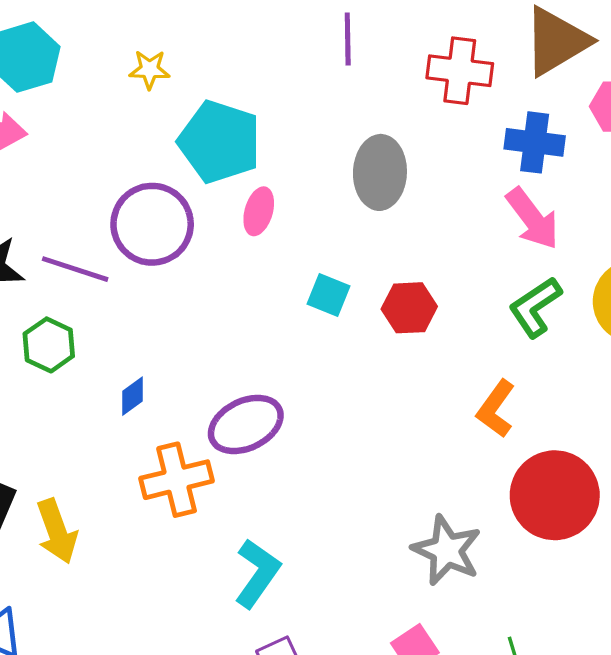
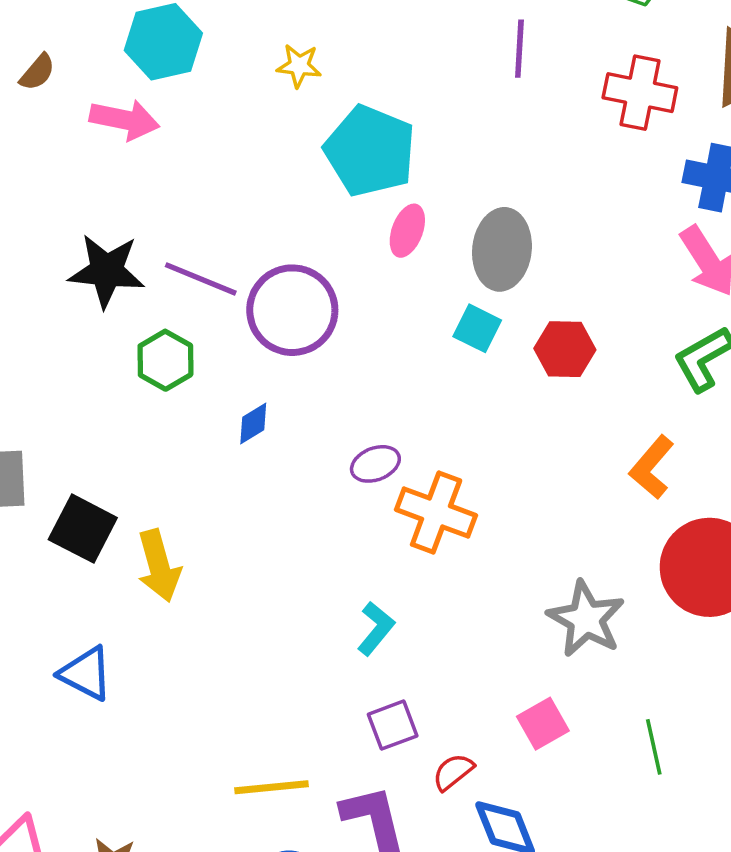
gray ellipse: (380, 172) -> (502, 249), moved
purple circle: (152, 224) -> (292, 310), moved
purple ellipse: (246, 424) -> (375, 464), size x0.6
orange cross: (177, 480) -> (436, 512), moved, turned 30
cyan L-shape: (257, 573) -> (376, 628), size x0.7

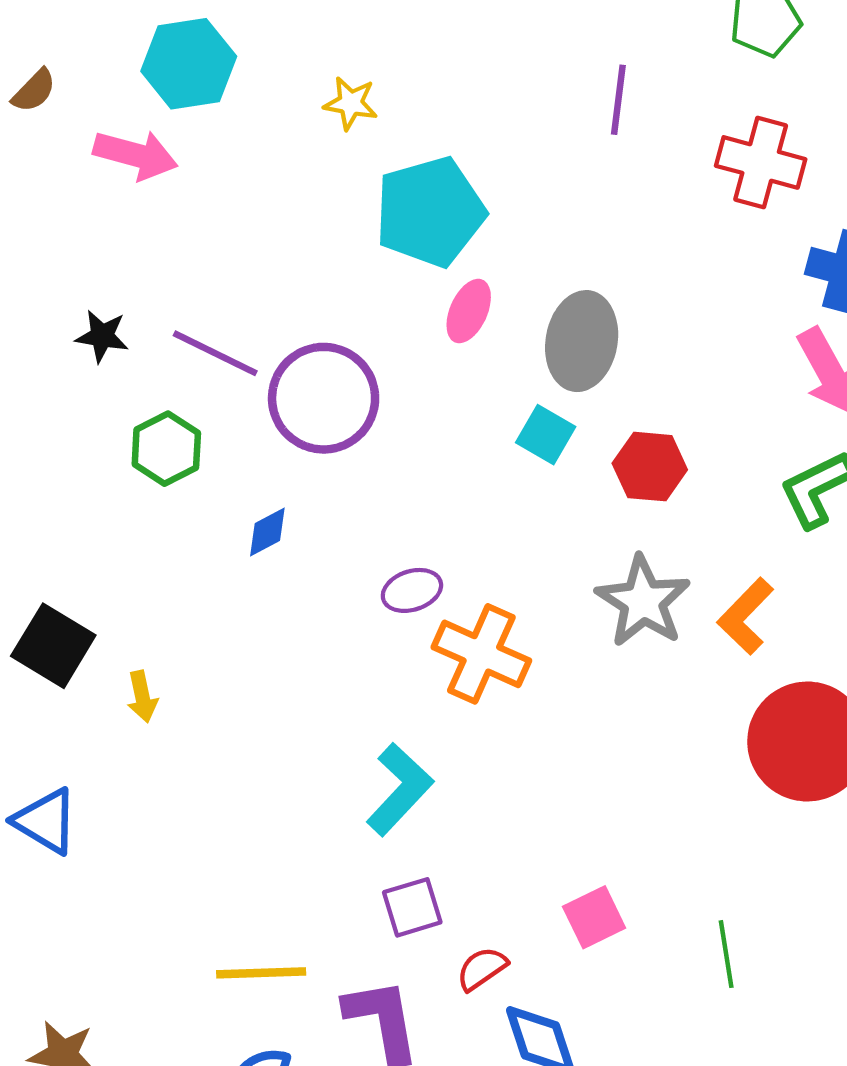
cyan pentagon: (370, 151) -> (430, 212), turned 30
black star: (107, 271) -> (102, 336), size x0.6
yellow arrow: (159, 566) -> (142, 697), size x0.6
gray star: (586, 619) -> (643, 601), moved
cyan L-shape: (376, 628) -> (400, 789), size x1.4

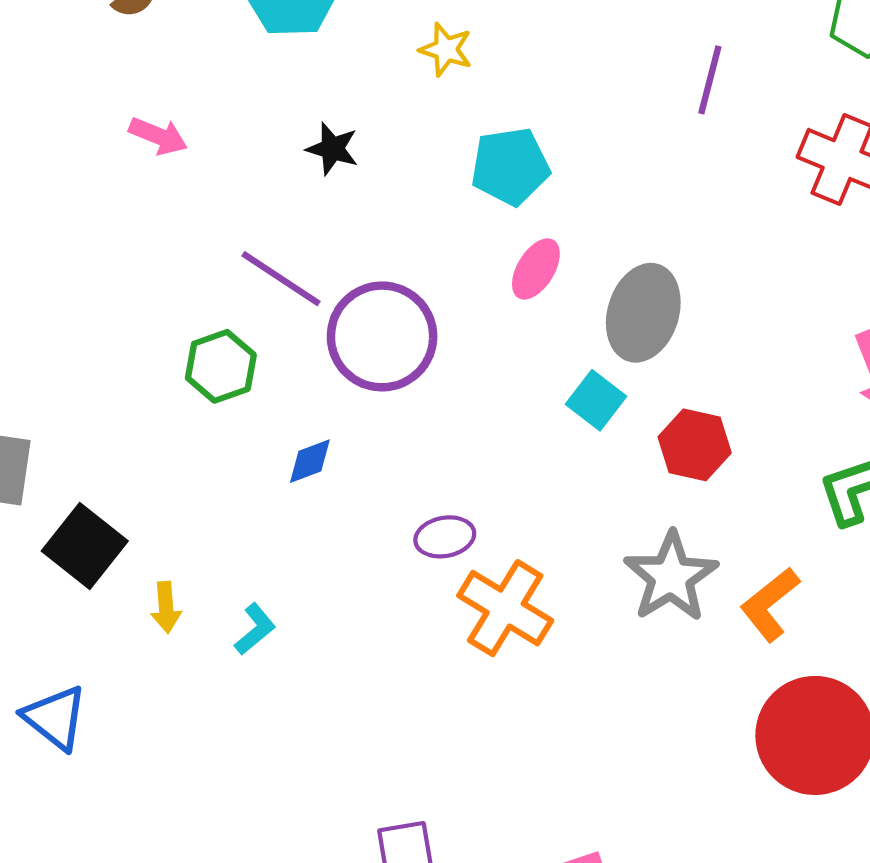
pink arrow: (136, 155) -> (158, 136), moved, size x0.7
cyan pentagon: (430, 212) -> (510, 166), size x0.7
black star: (102, 336) -> (332, 149), moved
cyan L-shape: (400, 789) -> (255, 629), moved, size x0.6

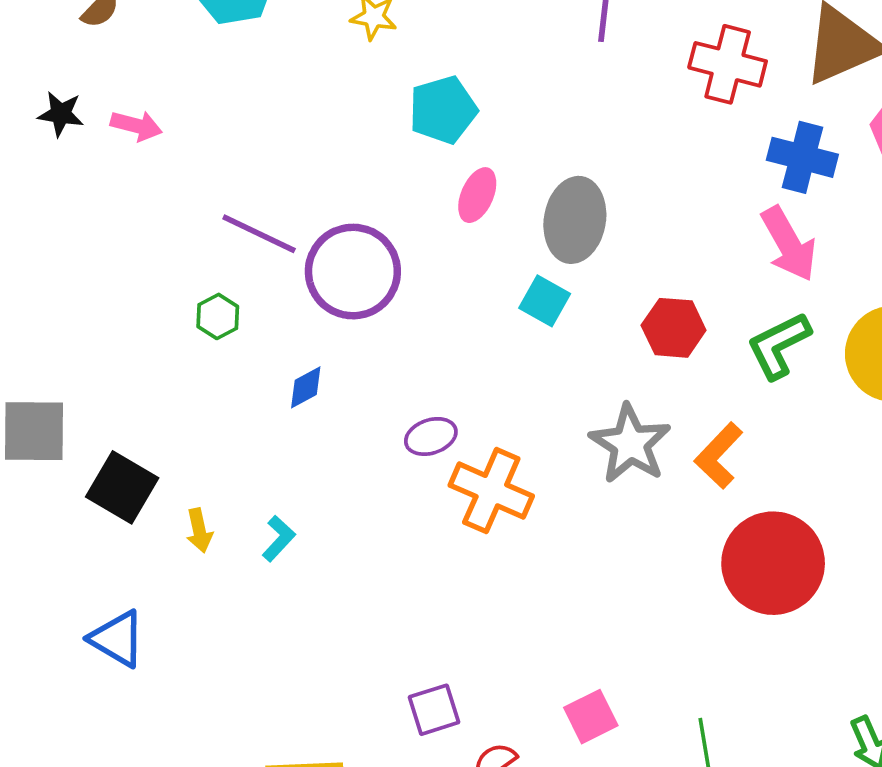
black star: (332, 149) -> (61, 114), moved
green hexagon: (221, 366) -> (218, 316), size x0.7
red hexagon: (695, 445) -> (674, 328), moved

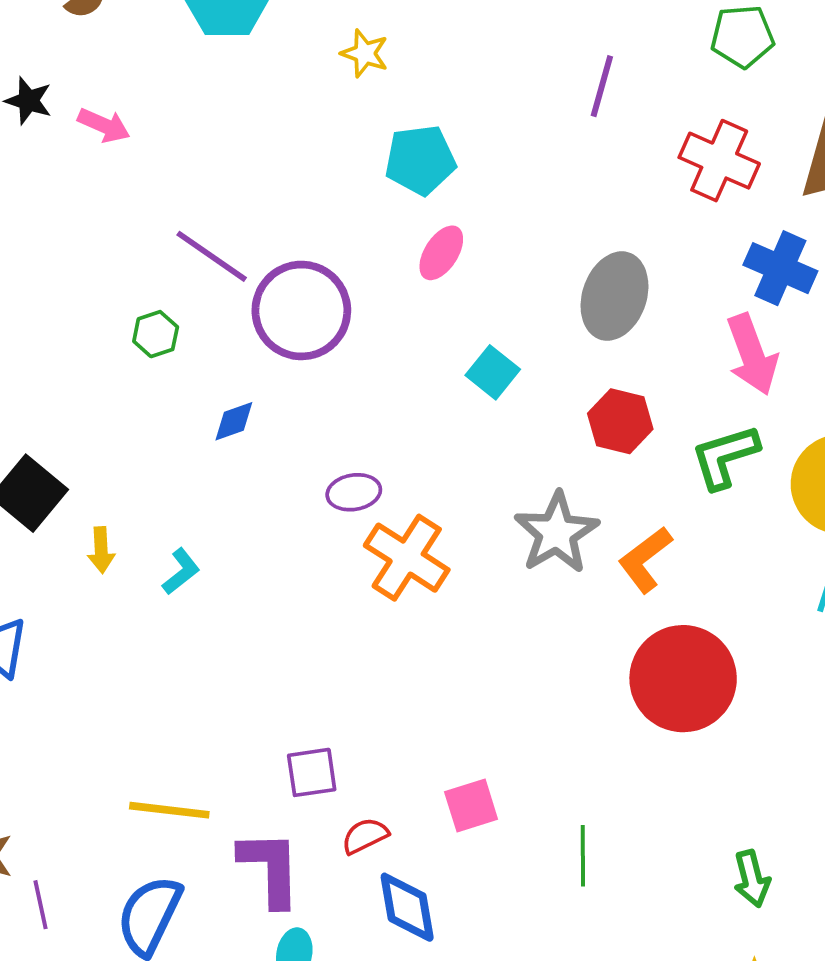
gray ellipse: (575, 220) -> (614, 296), moved

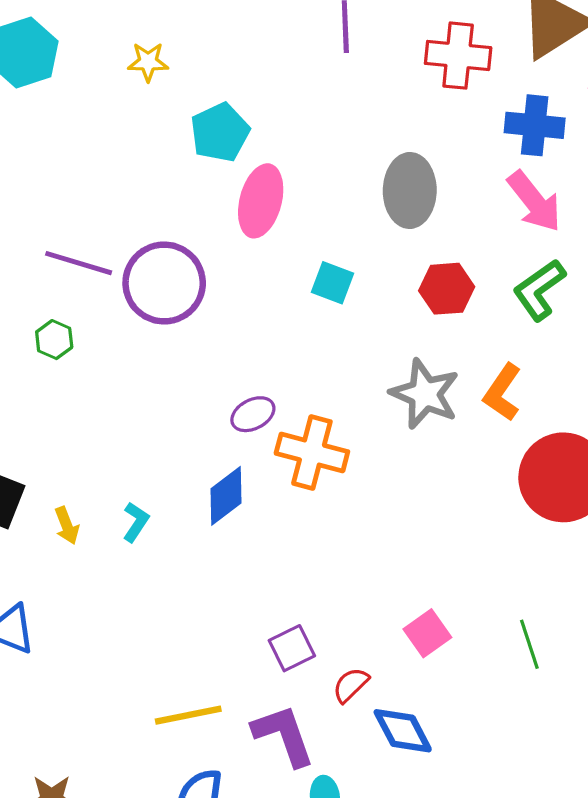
pink ellipse: (441, 253) -> (261, 201), size x1.5
blue diamond: (234, 421) -> (226, 496), moved, size x1.5

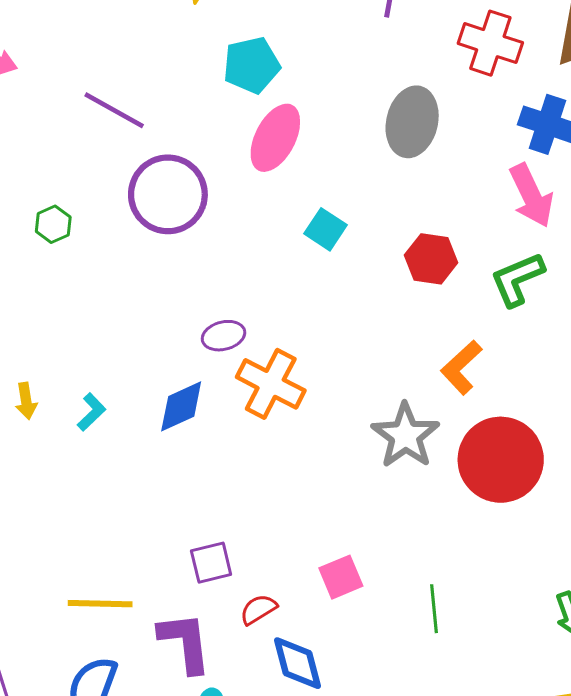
gray ellipse: (410, 190) -> (412, 122), moved
purple line: (79, 263) -> (114, 110), moved
gray star: (425, 394) -> (405, 436), moved

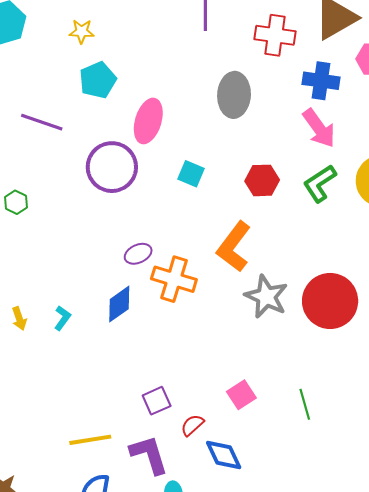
cyan pentagon: (252, 65) -> (98, 80), moved
purple circle: (168, 194) -> (112, 167), moved
orange L-shape: (461, 367) -> (234, 247), moved, size x1.4

